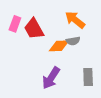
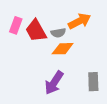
orange arrow: (75, 20) -> (79, 21), turned 115
gray semicircle: (73, 41) -> (58, 33), moved

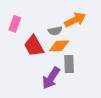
red trapezoid: (36, 31) -> (34, 46), moved
gray rectangle: (93, 82) -> (69, 64), moved

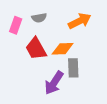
gray semicircle: (55, 31) -> (39, 18), moved

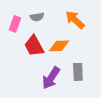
orange arrow: (80, 21) -> (75, 20), turned -110
gray rectangle: (73, 68) -> (78, 72), moved

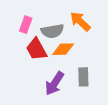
gray semicircle: (37, 17) -> (52, 31), moved, size x1.5
pink rectangle: (15, 24) -> (26, 25), moved

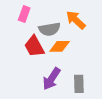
pink rectangle: (26, 25) -> (24, 14), moved
gray rectangle: (83, 77) -> (79, 84), moved

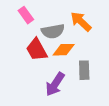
pink rectangle: (24, 14) -> (26, 15), turned -56
gray rectangle: (79, 84) -> (84, 70), moved

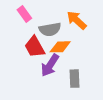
gray rectangle: (84, 70) -> (75, 79), moved
purple arrow: (55, 84) -> (50, 65), moved

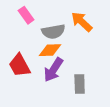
red trapezoid: (35, 47) -> (20, 65), moved
orange diamond: (60, 47) -> (50, 50), moved

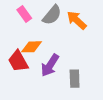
gray semicircle: (53, 32) -> (52, 15), moved, turned -40
orange diamond: (50, 50) -> (31, 47), moved

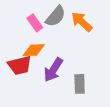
pink rectangle: (24, 14) -> (35, 23), moved
red trapezoid: (18, 61) -> (20, 65), turned -75

